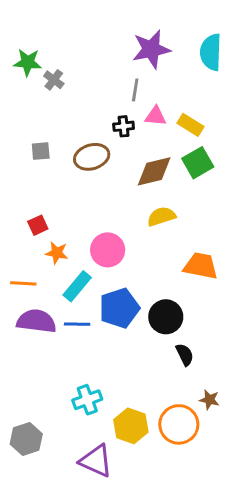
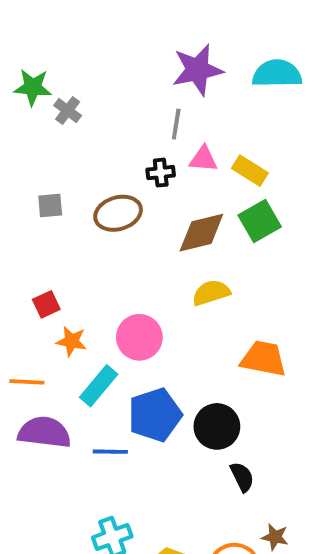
cyan semicircle: (211, 52) -> (277, 74), turned 87
blue line: (77, 324) -> (110, 452), moved

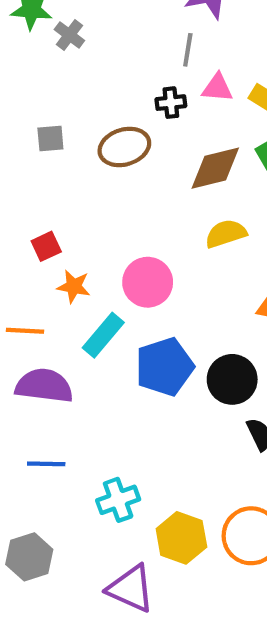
blue line: (110, 452) -> (46, 464), moved

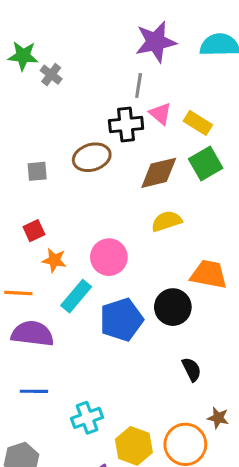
pink triangle: (217, 88) -> (160, 114), turned 35
black cross: (171, 103) -> (126, 124), size x1.5
gray square: (50, 139) -> (37, 171), moved
black circle: (232, 379) -> (173, 307), moved

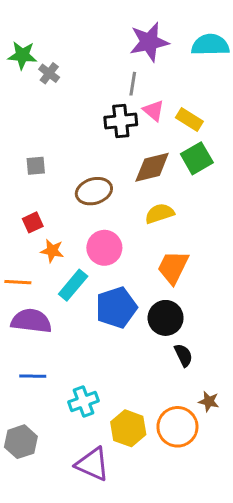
brown ellipse: (92, 157) -> (94, 191), moved
orange trapezoid: (209, 274) -> (173, 267), moved, turned -75
black circle: (173, 307) -> (166, 318), moved

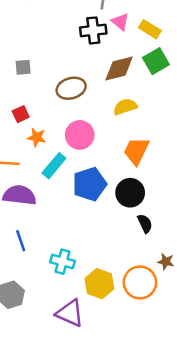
blue line: (33, 376) -> (21, 241), turned 70
cyan cross: (83, 401) -> (63, 262), turned 35

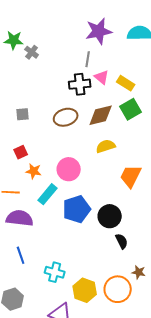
brown ellipse: (71, 88) -> (66, 117), moved
orange trapezoid: (136, 151) -> (131, 176), moved

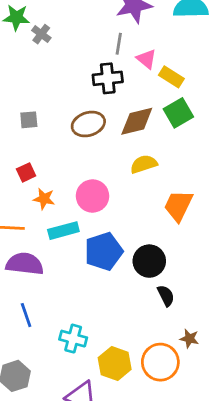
pink triangle: (102, 77) -> (146, 59), moved
cyan rectangle: (48, 194) -> (63, 231), turned 35

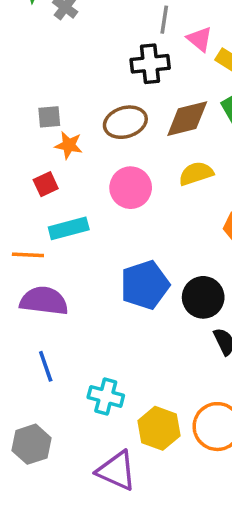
pink circle: (93, 196) -> (131, 188), moved
orange star: (44, 199) -> (69, 145), moved
cyan rectangle: (63, 231) -> (69, 228), moved

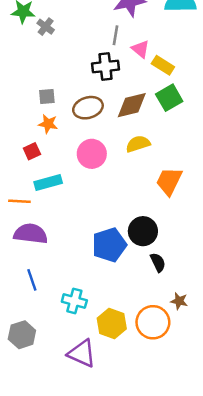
gray square: (49, 117) -> (47, 96), moved
blue pentagon: (145, 285) -> (109, 245), moved

